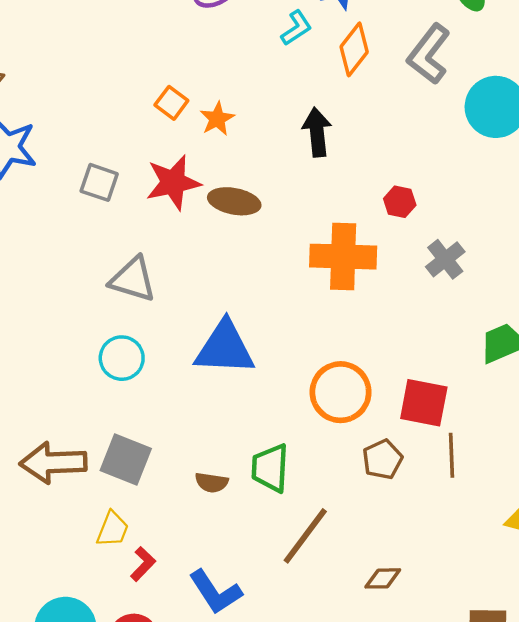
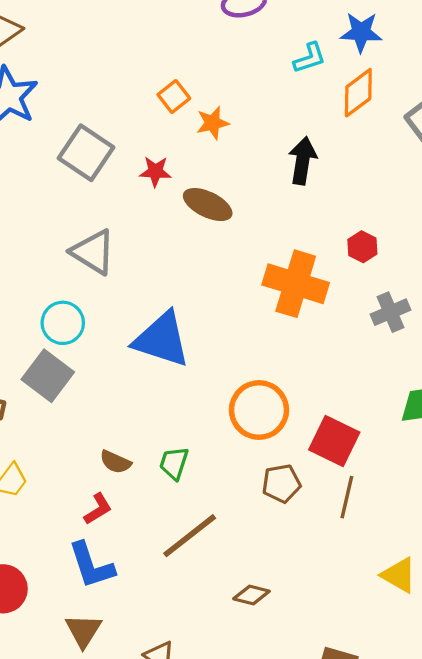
gray square: (99, 182) -> (86, 153), size x1.4
red star: (173, 182) -> (155, 171), size x0.6
gray square: (126, 459) -> (48, 376), moved
green trapezoid: (270, 468) -> (174, 463), size x0.7
red L-shape: (143, 564) -> (98, 509), moved

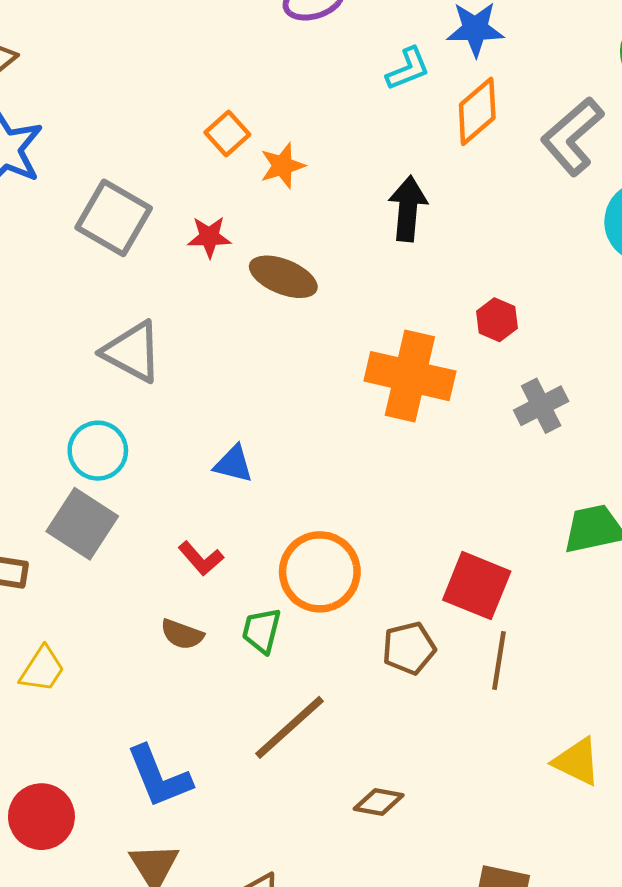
blue triangle: (162, 339) -> (233, 464), size x0.5
orange circle: (259, 410) -> (320, 572), moved
red L-shape: (98, 509) -> (201, 558), moved, turned 84

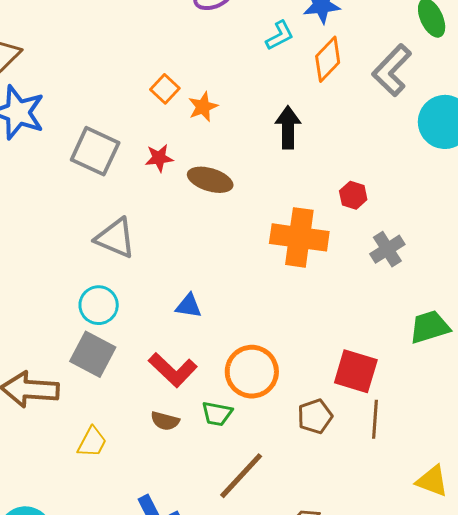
red L-shape: (201, 558) -> (173, 370), size x1.6
green trapezoid: (261, 631) -> (217, 414), turned -88
yellow trapezoid: (42, 669) -> (92, 442), moved

